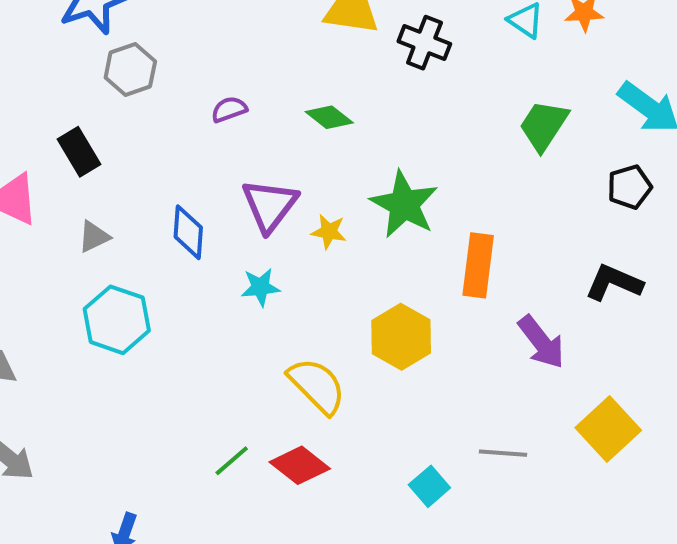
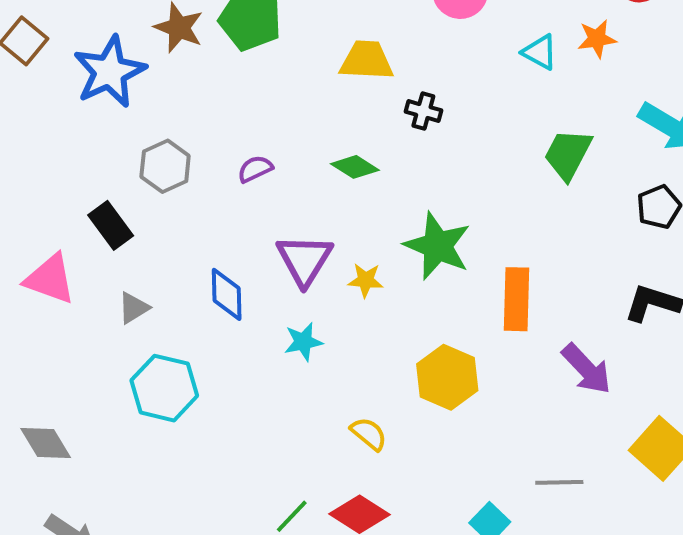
black cross: (424, 43) -> (423, 111), moved, size x0.7
gray hexagon: (130, 69) -> (165, 166), moved
yellow semicircle: (317, 386) -> (369, 434), size x0.6

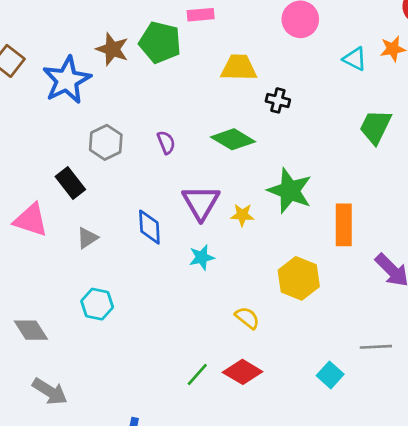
green diamond: (355, 167) -> (233, 139), size x1.4
purple semicircle: (255, 169) -> (166, 142), turned 95
cyan hexagon: (164, 388) -> (97, 304), moved, size x0.7

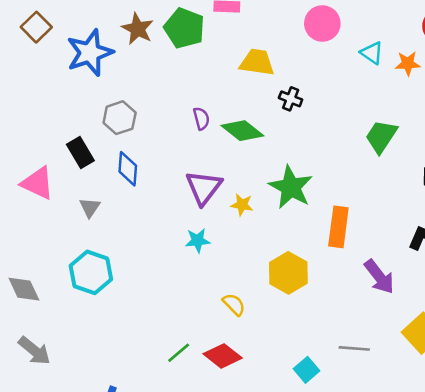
cyan triangle: (355, 59) -> (372, 53), moved
purple semicircle: (166, 142) -> (201, 119), moved
blue diamond: (149, 227) -> (128, 169), moved
gray triangle: (87, 238) -> (90, 207), turned -30
cyan hexagon: (97, 304) -> (91, 272), size x1.4

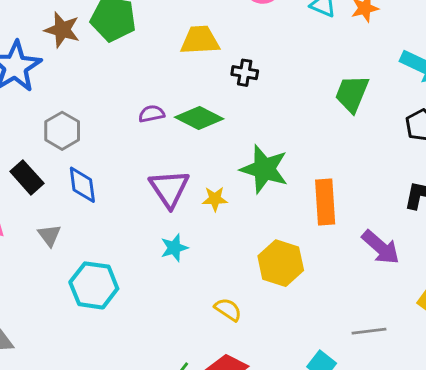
purple semicircle: (201, 119) -> (152, 114), turned -75
cyan hexagon: (91, 272) -> (94, 285), moved

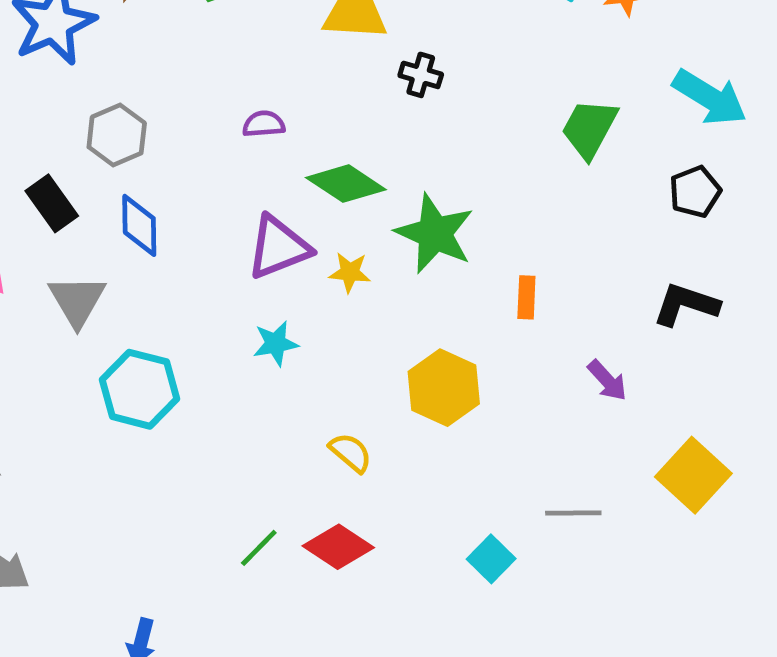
green diamond: (199, 118) -> (346, 184), moved
purple triangle: (169, 189) -> (278, 247), turned 36
orange rectangle: (325, 202) -> (526, 297), size x0.6
gray triangle: (49, 235) -> (77, 301), size x1.5
purple arrow: (381, 247) -> (607, 380), size x0.7

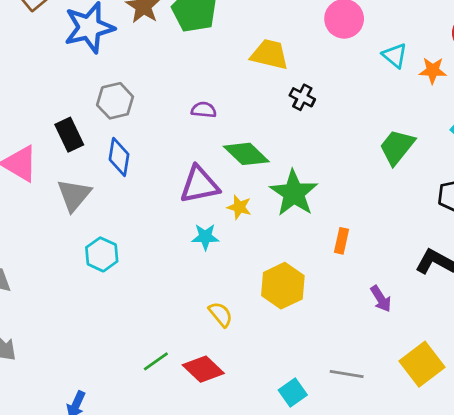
cyan star: (276, 343) -> (205, 237), moved
cyan hexagon: (139, 389) -> (102, 254), size x0.7

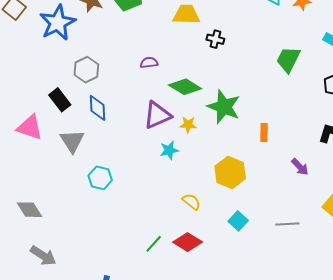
cyan square: (293, 392) -> (238, 221), moved

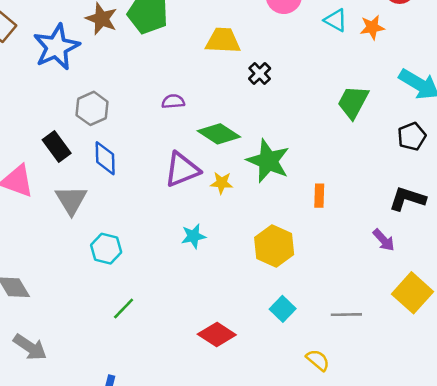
black cross: (215, 39) -> (260, 73), turned 30
cyan star: (169, 150) -> (193, 236), moved
purple arrow: (300, 167) -> (384, 240), moved
yellow semicircle: (191, 202) -> (318, 360), moved
green line: (154, 244) -> (124, 308), moved

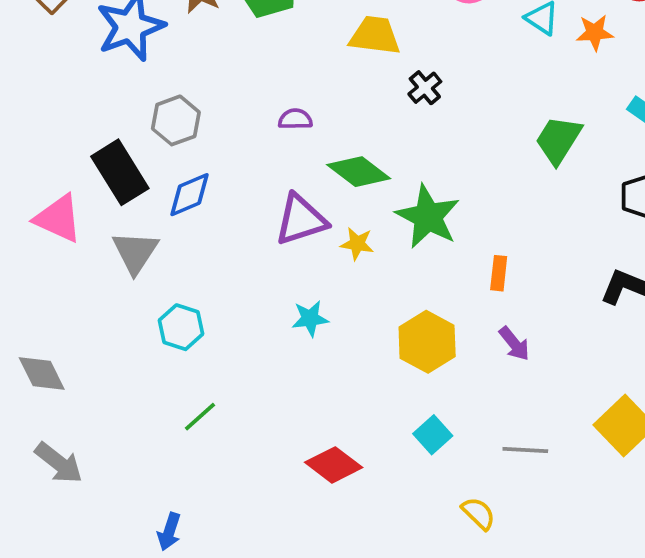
black rectangle: (57, 147) -> (120, 172), size x1.4
blue diamond: (105, 158) -> (189, 195), turned 64
purple arrow: (384, 240) -> (514, 344), moved

